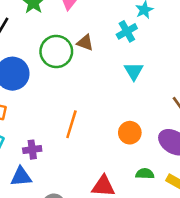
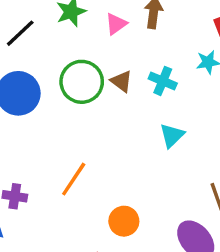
cyan cross: (127, 31) -> (163, 81), moved, turned 36
orange circle: (130, 133) -> (124, 221), moved

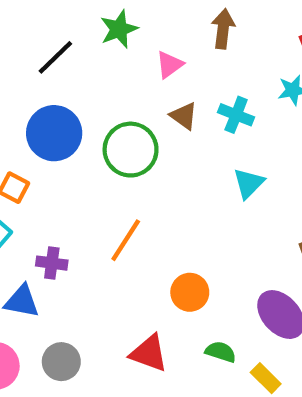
pink triangle: (116, 24) -> (170, 65), moved
green circle: (82, 82) -> (131, 150), moved

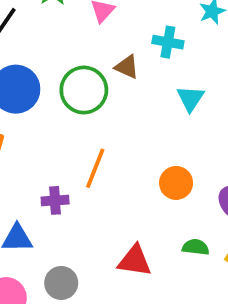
brown triangle: (184, 116) -> (127, 67), moved
purple cross: (52, 263) -> (55, 200), moved
orange circle: (190, 292) -> (176, 183), moved

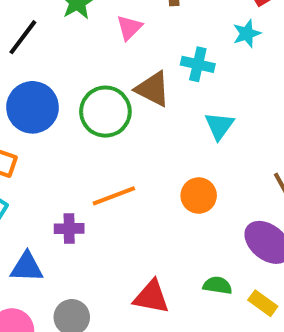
brown triangle: (127, 67) -> (153, 89), size x1.4
orange line: (95, 168) -> (114, 196), turned 45
orange circle: (176, 183) -> (199, 196), moved

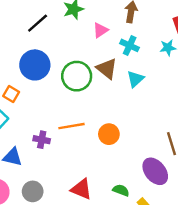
cyan cross: (198, 64) -> (130, 45), moved
cyan triangle: (219, 126) -> (135, 79), moved
orange circle: (199, 196) -> (109, 134), moved

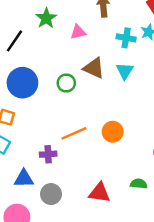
pink triangle: (100, 30) -> (78, 32), turned 35
cyan cross: (130, 45) -> (126, 38), moved
green circle: (77, 76) -> (66, 83), size x0.6
gray circle: (33, 191) -> (51, 194), moved

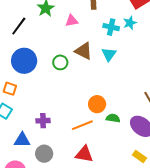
orange line: (74, 133) -> (82, 125), moved
green semicircle: (139, 184) -> (113, 118), moved

